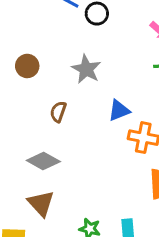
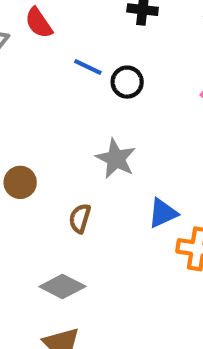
brown circle: (27, 66) -> (20, 182), moved

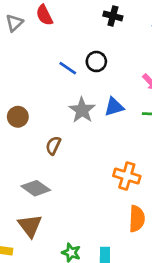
blue line: (88, 67) -> (68, 68), moved
blue triangle: (163, 213) -> (114, 107), moved

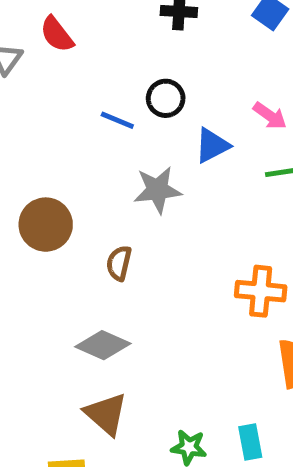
blue triangle: (114, 107) -> (212, 146), moved
gray star: (82, 110) -> (157, 190), turned -30
brown circle: (18, 117) -> (46, 225), size x1.4

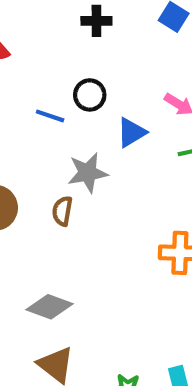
brown semicircle: (119, 263) -> (62, 211), moved

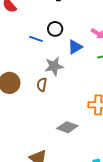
gray diamond: (50, 307) -> (67, 127), moved

